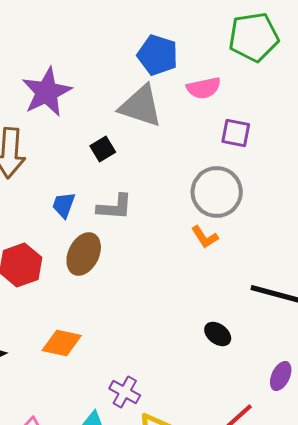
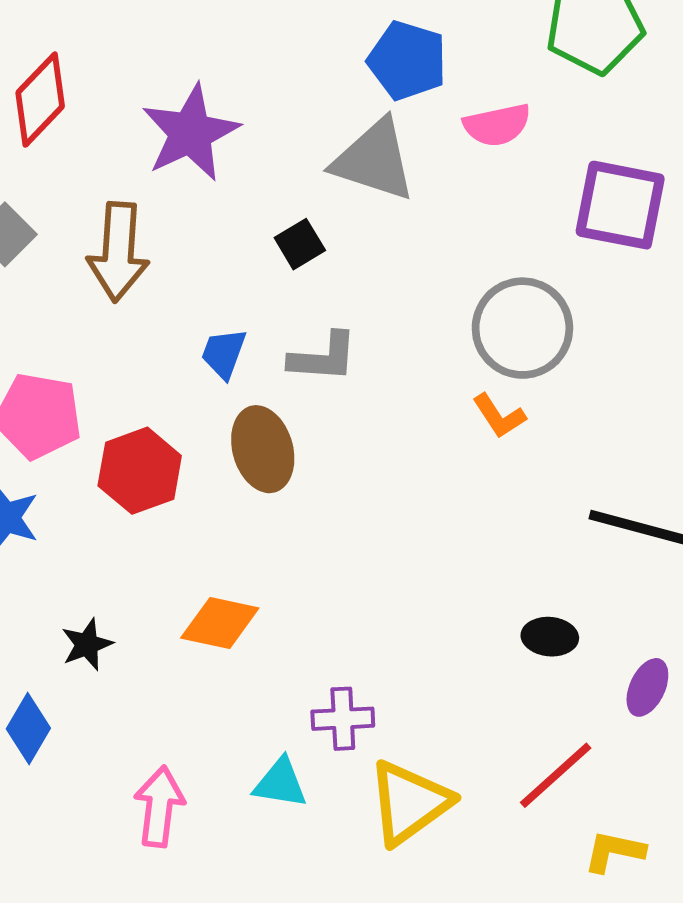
purple square: (236, 133) -> (620, 205), moved, size x1.6
brown ellipse: (84, 254) -> (263, 449), turned -42
black ellipse: (218, 334) -> (550, 637), moved, turned -32
purple cross: (125, 392) -> (343, 719), turned -32

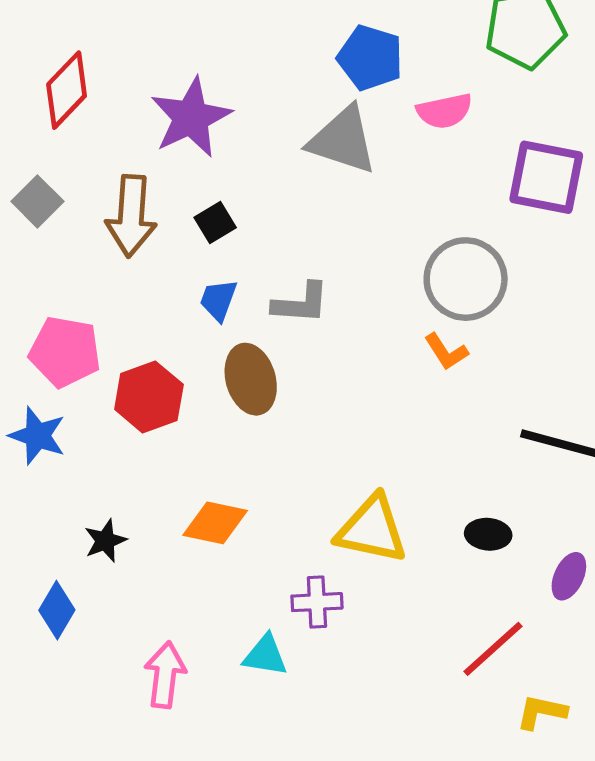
black square: (300, 244) -> (215, 222), moved
yellow triangle: (409, 803) -> (372, 529), moved, turned 48

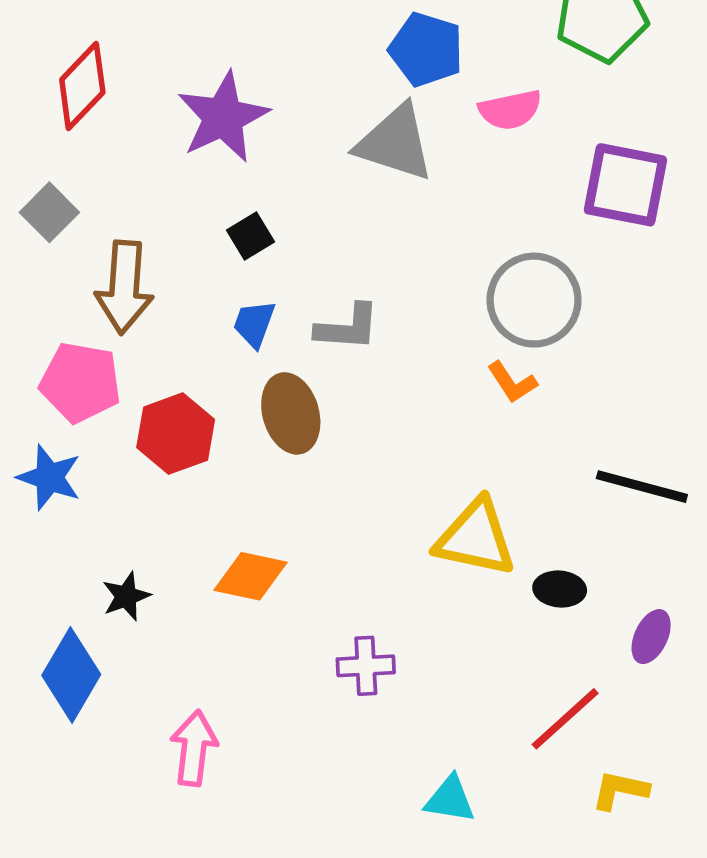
brown arrow: (131, 216) -> (124, 287), moved
yellow triangle: (372, 529) -> (476, 538), moved
blue diamond: (57, 610) -> (71, 675), size x1.4
cyan triangle: (265, 655) -> (450, 799), moved

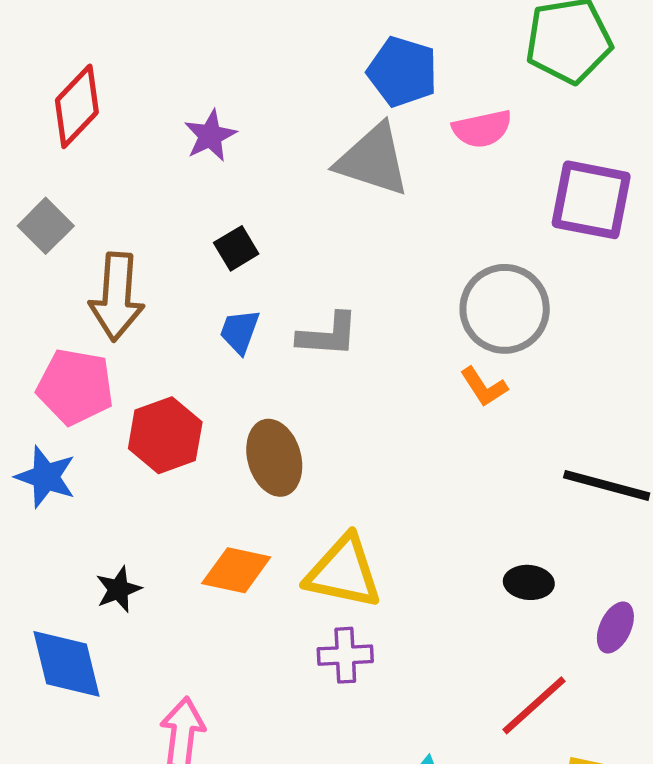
purple star: (223, 117) -> (210, 136), size x0.6
brown ellipse: (291, 413) -> (274, 458), moved
yellow triangle: (476, 538) -> (344, 572), moved
blue diamond: (71, 675) -> (66, 664), turned -44

